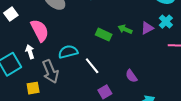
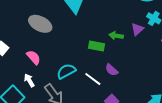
pink semicircle: (40, 30) -> (34, 57), size x0.7
purple semicircle: (131, 76) -> (112, 70), moved

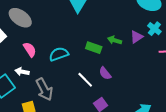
gray ellipse: (40, 24) -> (20, 18), moved
cyan semicircle: (66, 71) -> (59, 54), moved
white arrow: (29, 80) -> (22, 72), turned -56

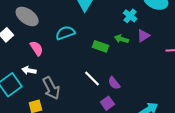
cyan cross: (154, 29) -> (130, 16), moved
cyan semicircle: (59, 54) -> (65, 33), moved
purple semicircle: (105, 73) -> (114, 83), moved

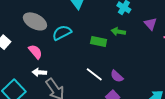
gray ellipse: (27, 16) -> (35, 21), moved
purple triangle: (143, 36) -> (151, 24), moved, turned -32
white arrow: (29, 70) -> (39, 72), moved

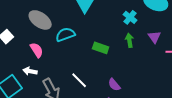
green arrow: (118, 32) -> (129, 40), moved, turned 64
white arrow: (39, 72) -> (30, 71), moved
white line: (94, 74) -> (79, 80), moved

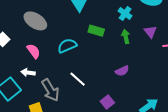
cyan semicircle: (65, 34) -> (67, 46), moved
green rectangle: (101, 48) -> (96, 31), moved
purple semicircle: (114, 85) -> (122, 71), moved, turned -72

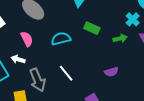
cyan cross: (125, 13) -> (133, 19), moved
green arrow: (126, 36) -> (120, 38), turned 80

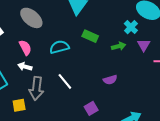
white arrow: (18, 59) -> (25, 67), moved
gray arrow: (37, 80) -> (36, 88), turned 30

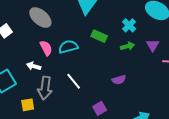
cyan cross: (131, 27) -> (129, 25), moved
pink semicircle: (25, 48) -> (46, 48), moved

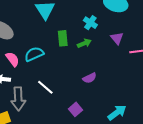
green rectangle: (99, 36) -> (63, 38), turned 70
green arrow: (127, 46) -> (84, 43), moved

